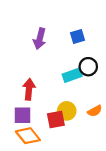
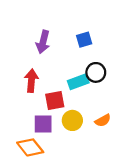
red arrow: (29, 89) -> (31, 81), moved
purple square: (22, 115) -> (43, 124), moved
red square: (56, 120) -> (55, 101), moved

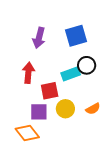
blue square: (84, 40) -> (76, 36), size x1.5

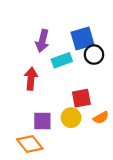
black circle: (87, 65) -> (94, 55), moved
cyan rectangle: (71, 74) -> (62, 60), moved
red square: (50, 91) -> (81, 98), moved

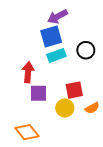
blue square: (83, 39) -> (51, 37), moved
purple arrow: (42, 41) -> (57, 17), moved, turned 48
purple square: (42, 121) -> (39, 93), moved

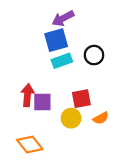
red arrow: (28, 72) -> (27, 95), moved

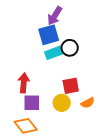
purple arrow: (63, 18) -> (55, 16), turned -30
black circle: (94, 55) -> (70, 48), moved
purple square: (42, 102) -> (32, 103), moved

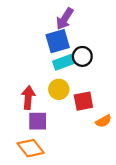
yellow circle: (62, 103) -> (59, 89), moved

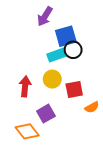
purple arrow: (65, 19) -> (45, 16), moved
blue square: (58, 41) -> (66, 36), moved
purple square: (38, 121) -> (46, 114), moved, turned -30

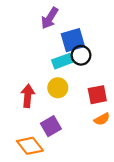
red square: (74, 90) -> (97, 95), moved

